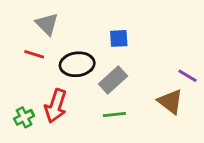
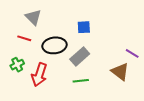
green cross: (24, 117) -> (17, 65), moved

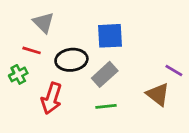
blue square: (84, 27) -> (110, 36), size x1.5
green cross: (17, 65) -> (18, 74), moved

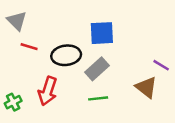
gray triangle: (43, 23) -> (17, 21), moved
green cross: (18, 74) -> (13, 102), moved

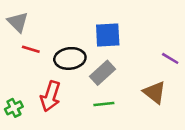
purple line: (161, 65) -> (170, 58), moved

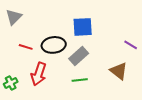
gray triangle: (18, 22) -> (14, 17), turned 30
red line: (31, 49) -> (26, 47), moved

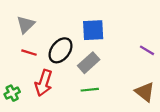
gray triangle: (14, 17) -> (26, 24), moved
black ellipse: (54, 45) -> (61, 50), turned -45
brown triangle: (119, 71) -> (145, 92), moved

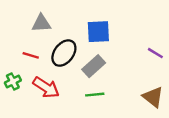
gray triangle: (26, 24) -> (41, 23), moved, turned 42
red arrow: (44, 83) -> (46, 87), turned -75
green cross: (12, 93) -> (13, 82), moved

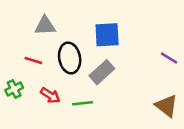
black ellipse: (64, 53) -> (70, 58), turned -48
red arrow: (46, 87) -> (50, 95), size x0.7
green line: (95, 95) -> (83, 103), moved

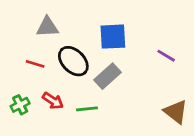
black ellipse: (70, 58) -> (73, 61), turned -36
purple line: (169, 58) -> (166, 56), moved
green cross: (14, 89) -> (20, 105), moved

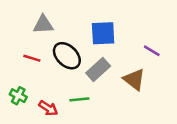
red arrow: (53, 101) -> (48, 108), moved
green cross: (20, 105) -> (18, 96), turned -35
brown triangle: (176, 112) -> (134, 79), moved

